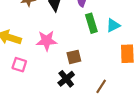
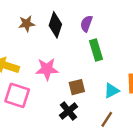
cyan triangle: (113, 25) -> (112, 91), moved
pink square: (19, 65) -> (17, 95), size x1.5

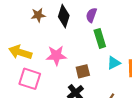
cyan triangle: (112, 91) -> (114, 63), moved

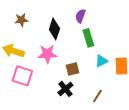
brown star: (38, 15) -> (21, 20), moved
black diamond: (64, 16) -> (54, 29), moved

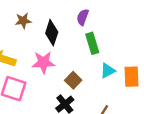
brown star: (21, 20) -> (23, 21), moved
brown square: (72, 69) -> (73, 80), turned -32

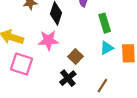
green rectangle: (92, 43) -> (105, 23), moved

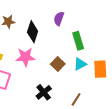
brown square: (75, 57) -> (58, 64), moved

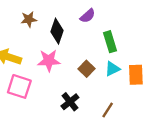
purple semicircle: (59, 19) -> (88, 16), turned -152

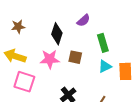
brown star: (29, 19) -> (18, 27), moved
brown square: (86, 69) -> (75, 57), moved, turned -32

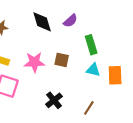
black diamond: (57, 34) -> (42, 22), moved, turned -35
cyan triangle: (105, 66) -> (93, 70), turned 40

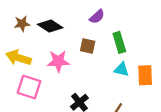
black diamond: (42, 22) -> (50, 26), moved, turned -40
brown square: (62, 60) -> (88, 46), moved

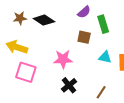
green rectangle: (119, 42) -> (103, 24), moved
brown square: (88, 46) -> (84, 37), moved
pink star: (58, 61) -> (63, 59), moved

